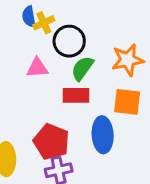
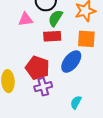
blue ellipse: (103, 135) -> (71, 62), turned 45

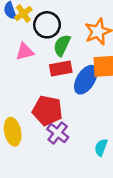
blue ellipse: (71, 62) -> (86, 80), moved
purple cross: (43, 87) -> (58, 133), turned -30

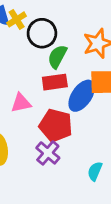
pink triangle: (25, 52) -> (21, 103), moved
red pentagon: (47, 110) -> (56, 125), moved

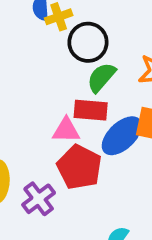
pink triangle: (21, 103) -> (66, 130), moved
purple cross: (48, 153) -> (39, 199), moved

